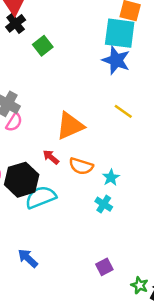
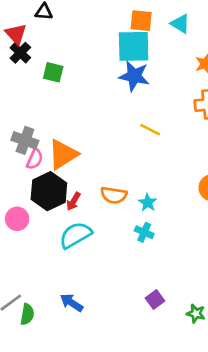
green square: (43, 46) -> (53, 72), turned -30
orange triangle: (70, 126) -> (63, 154), moved
red arrow: (51, 157) -> (73, 201), moved, turned -91
black hexagon: (22, 180) -> (49, 191), moved

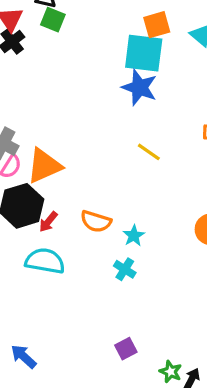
orange square: (141, 21) -> (157, 25), turned -30
green square: (53, 72) -> (53, 20), moved
cyan semicircle: (75, 235) -> (45, 261), turned 32
blue arrow: (71, 303) -> (24, 356), moved

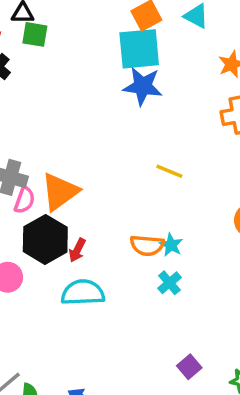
yellow line: (149, 152) -> (169, 171), moved
orange semicircle: (96, 221) -> (147, 245), moved
cyan cross: (125, 269) -> (169, 283), turned 30

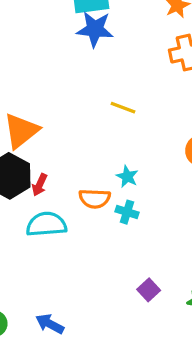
orange semicircle: (147, 245) -> (95, 199), moved
cyan cross: (169, 283) -> (127, 212), turned -30

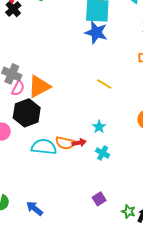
red arrow: (40, 185) -> (79, 143), moved, turned -136
orange semicircle: (95, 199) -> (65, 143), moved
cyan cross: (127, 212) -> (103, 153), moved

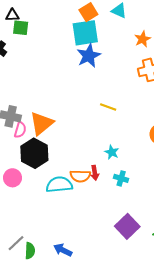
blue star: (96, 32) -> (89, 56), turned -30
red arrow: (79, 143) -> (95, 173), turned 104
purple square: (99, 199) -> (127, 226), size x1.6

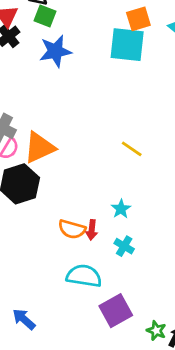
blue star: (89, 56) -> (55, 51), moved
cyan semicircle: (59, 185) -> (84, 276), moved

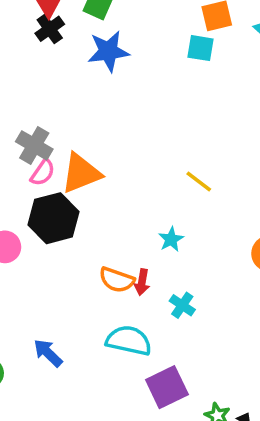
cyan square: (127, 45) -> (201, 48), size x0.6
cyan star: (121, 209) -> (171, 239), moved
blue arrow: (24, 319) -> (48, 353), moved

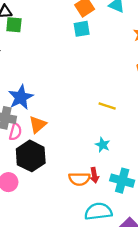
blue star: (108, 51) -> (21, 97), moved
orange triangle: (81, 173) -> (38, 125), size x0.7
cyan cross: (182, 305) -> (122, 181), size x1.5

